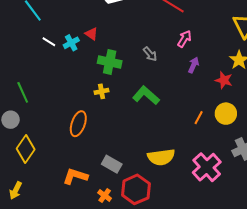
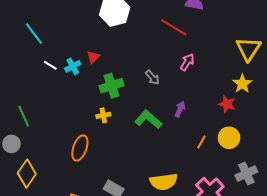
red triangle: (91, 34) -> (93, 57), turned 40
green cross: (110, 62) -> (112, 86), turned -30
purple arrow: (194, 65) -> (180, 109), moved

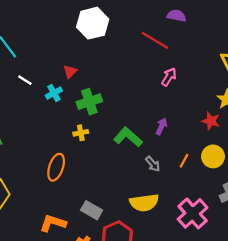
cyan cross: (73, 66) -> (54, 93), moved
gray arrow: (152, 77) -> (153, 164), moved

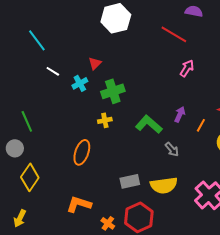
orange line: (184, 161) -> (201, 125), moved
gray rectangle: (92, 210) -> (130, 181), moved, turned -42

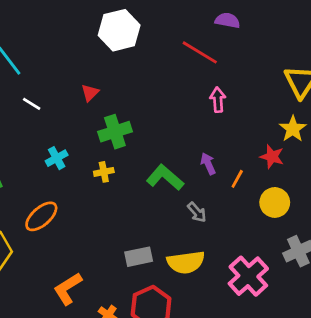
pink arrow: (187, 68) -> (218, 100), turned -36
cyan cross: (80, 83) -> (57, 158), moved
purple arrow: (180, 114) -> (208, 164), turned -49
orange ellipse: (82, 152) -> (41, 216), moved, turned 30
orange L-shape: (79, 204) -> (68, 289), turned -50

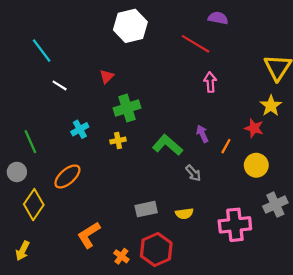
yellow semicircle: (186, 262) -> (184, 214), size x0.6
pink cross: (248, 276) -> (235, 225), turned 36

